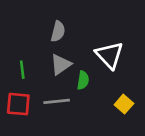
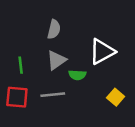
white triangle: (109, 55) -> (102, 52), turned 44
green semicircle: (83, 80) -> (77, 75), turned 84

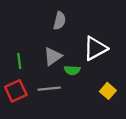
gray semicircle: (54, 29) -> (60, 21), moved
red square: (17, 97) -> (16, 91), turned -30

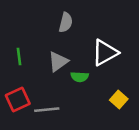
green line: (19, 61) -> (19, 57), moved
gray line: (49, 89) -> (47, 110), moved

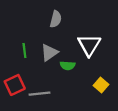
white triangle: (105, 53) -> (89, 45), turned -30
green line: (19, 57) -> (24, 50), moved

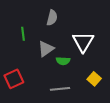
green line: (24, 50) -> (23, 34), moved
gray line: (40, 94) -> (60, 89), moved

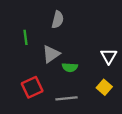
white triangle: (83, 42) -> (109, 56), moved, size x0.7
red square: (14, 79) -> (32, 87), moved

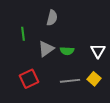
green semicircle: (70, 67) -> (67, 51), moved
gray line: (67, 98) -> (70, 81), moved

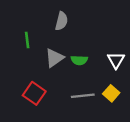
red square: (29, 79) -> (34, 93), turned -30

